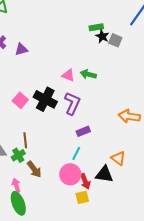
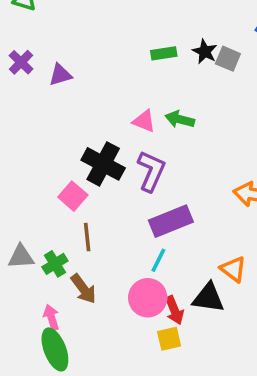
green rectangle: (96, 27) -> (164, 53), moved
pink square: (20, 100) -> (73, 196), moved
purple rectangle: (83, 131) -> (171, 221), size x1.6
brown line: (25, 140) -> (87, 237), moved

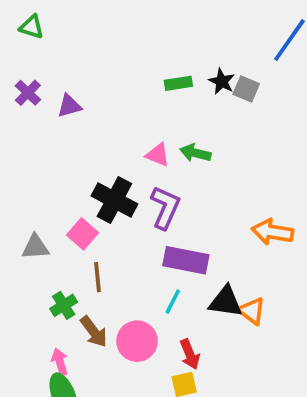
purple rectangle: (171, 221) -> (186, 260), turned 33
gray triangle: (21, 257) -> (35, 247), moved
pink circle: (148, 298) -> (137, 341), moved
black triangle: (208, 298) -> (225, 302), moved

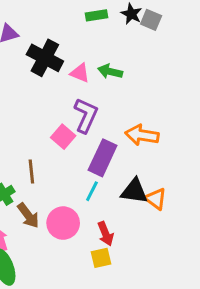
black cross: (114, 200) -> (45, 58), moved
orange arrow: (272, 232) -> (142, 135), moved
pink square: (82, 234) -> (63, 137), moved
purple rectangle: (186, 260) -> (103, 158), turned -76

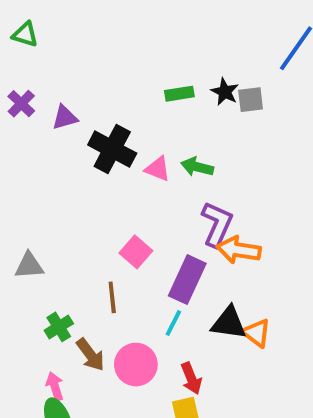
gray square: (151, 20) -> (251, 100), turned -30
purple L-shape: (86, 115) -> (217, 224), moved
brown line: (31, 171) -> (112, 297), moved

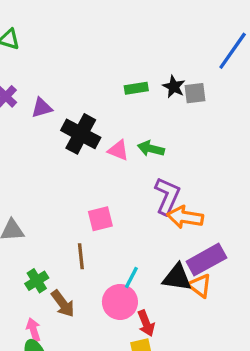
pink square: (136, 252) -> (100, 219), turned 35
purple rectangle: (187, 280) -> (206, 260), moved, turned 36
pink circle: (136, 365) -> (120, 302), moved

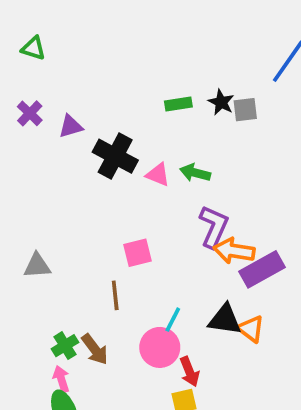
purple rectangle: (206, 260) -> (262, 269), moved
green cross: (37, 281) -> (65, 346), moved

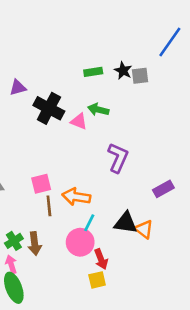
green arrow: (195, 173) -> (98, 110), moved
orange arrow: (234, 251) -> (76, 197), moved
pink square: (137, 253) -> (41, 184), moved
purple rectangle: (262, 269) -> (163, 189), moved, size x0.7
brown arrow: (95, 349) -> (35, 244), turned 30

